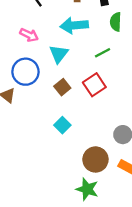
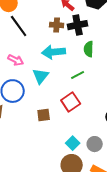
brown square: (62, 87) -> (44, 115), moved, turned 32
cyan square: (62, 125) -> (73, 143), moved

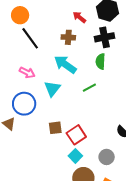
black cross: (78, 25) -> (105, 37), moved
cyan arrow: (54, 52) -> (65, 64), turned 40
red square: (71, 102) -> (76, 135), moved
cyan square: (73, 143) -> (75, 156), moved

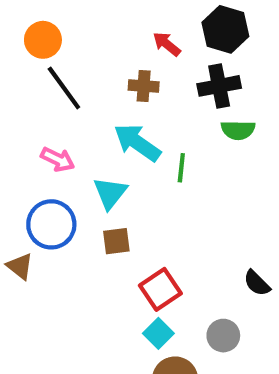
green semicircle: (100, 61) -> (238, 130), moved, turned -91
green line: (89, 88) -> (181, 168), moved, turned -56
brown square: (55, 128) -> (116, 241), moved

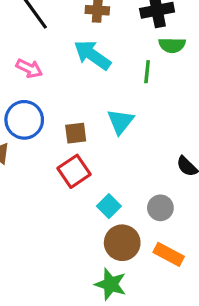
green line: (181, 168) -> (147, 72), moved
cyan triangle: (110, 193) -> (121, 121), moved
red square: (160, 289) -> (74, 171), moved

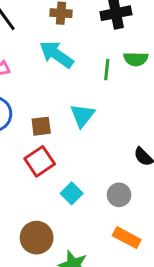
green semicircle: (172, 45) -> (136, 59), moved
brown circle: (122, 243) -> (37, 238), moved

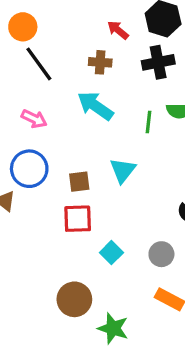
red square: (40, 161) -> (78, 219), turned 32

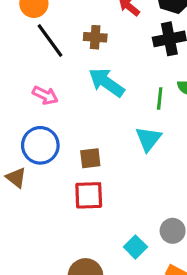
brown cross: (100, 62) -> (95, 37), moved
cyan triangle: (123, 170) -> (148, 139), moved
cyan square: (111, 253) -> (135, 247), moved

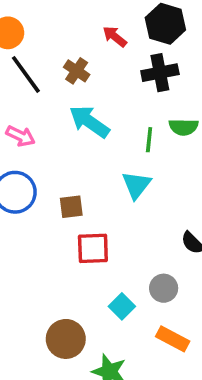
brown cross: (95, 37) -> (77, 71), turned 30
red square: (89, 195) -> (93, 248), moved

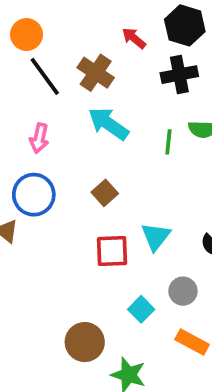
brown cross: (77, 71) -> (96, 73), size x1.4
pink arrow: (20, 136) -> (39, 138), turned 76
cyan triangle: (136, 185) -> (156, 236), moved
brown square: (71, 207) -> (105, 193), moved, turned -35

